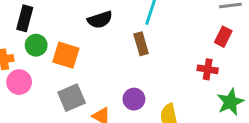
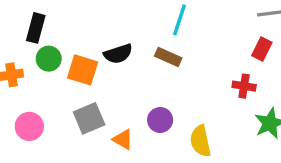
black semicircle: (100, 20) -> (118, 54), moved
brown rectangle: (141, 44) -> (168, 57), turned -50
pink circle: (19, 82) -> (29, 126), moved

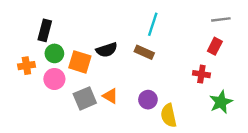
purple circle: (160, 120) -> (148, 100), moved
pink circle: (29, 126) -> (54, 79), moved
orange triangle: (123, 139) -> (110, 96), moved

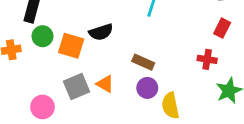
brown rectangle: (144, 52) -> (143, 62), moved
pink circle: (54, 79) -> (43, 107), moved

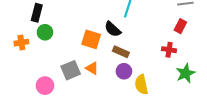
black semicircle: (101, 32) -> (113, 29), moved, turned 60
orange square: (71, 46) -> (91, 39), moved

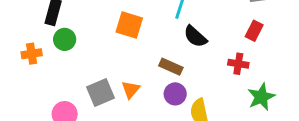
black semicircle: (113, 29) -> (195, 37), moved
orange square: (91, 39) -> (129, 25), moved
orange triangle: (92, 68) -> (131, 90), turned 40

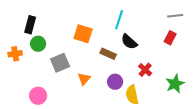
red cross: (238, 64) -> (145, 70), moved, turned 32
brown rectangle: (171, 67) -> (108, 54), moved
gray square: (100, 93) -> (60, 63), moved

